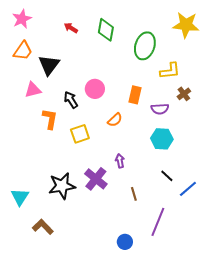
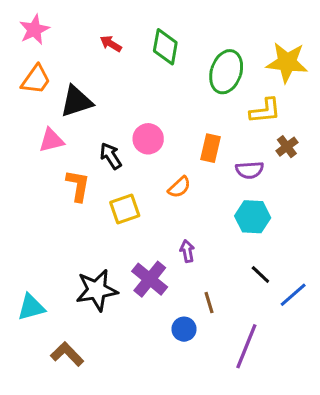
yellow star: (186, 25) -> (287, 62), moved
black triangle: (49, 65) -> (76, 101), turned 35
cyan triangle: (20, 197) -> (31, 307), turned 42
blue circle: (125, 242) -> (184, 329), moved

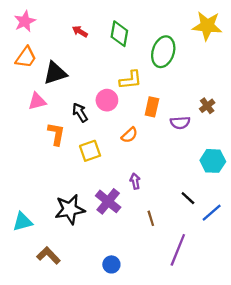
yellow star: (287, 62) -> (207, 26), moved
yellow L-shape: (265, 111) -> (131, 80), moved
cyan hexagon: (253, 217) -> (213, 161), moved
blue circle: (184, 329) -> (111, 264), moved

